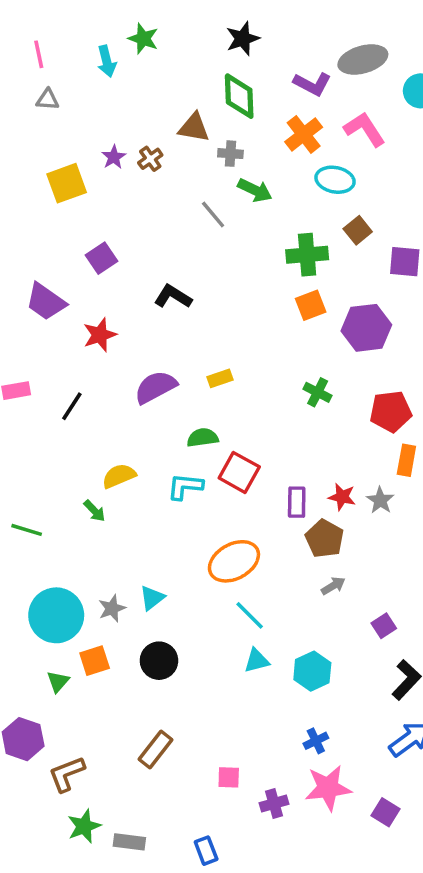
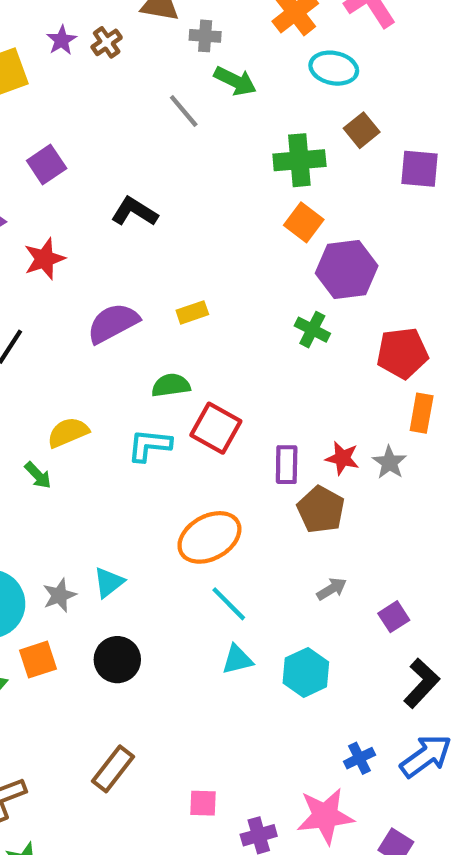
orange square: (311, 305) -> (304, 222), turned -32
purple hexagon: (366, 328) -> (347, 270), moved
gray arrow: (333, 586) -> (332, 589), moved
blue cross: (316, 741) -> (359, 758), moved

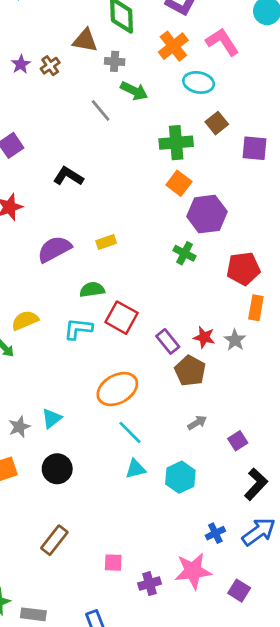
purple rectangle: (287, 465) -> (168, 341), turned -40

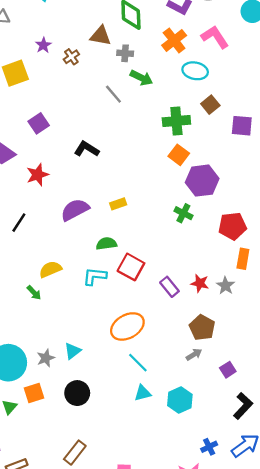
purple star: (21, 64) -> (43, 45), moved
brown pentagon: (190, 371) -> (202, 328), moved

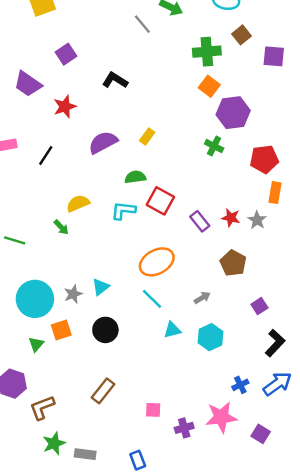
yellow rectangle: (118, 204) -> (147, 136), turned -35
gray arrow: (194, 354) -> (202, 298), moved
cyan line: (138, 363) -> (152, 299), moved

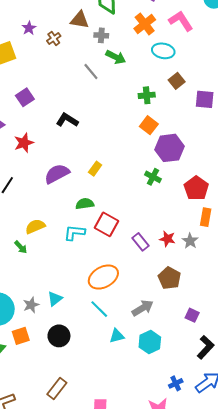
green cross: (207, 52) -> (147, 95), size x0.7
red pentagon: (264, 159) -> (196, 188), turned -30
gray arrow: (202, 298) -> (143, 308), size x1.5
purple square: (259, 306) -> (192, 315), turned -32

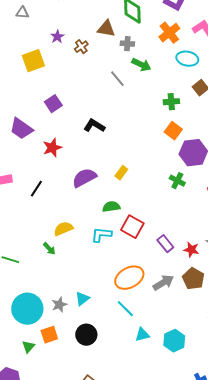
red star: (167, 239) -> (191, 250), moved
gray arrow: (143, 308) -> (163, 283), moved

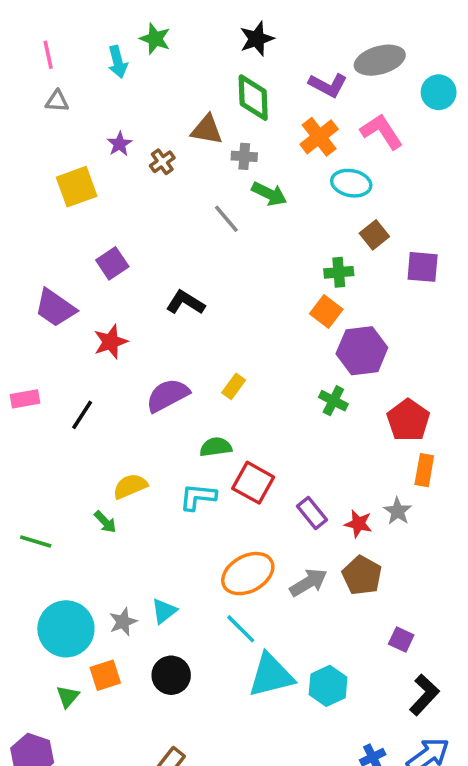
green cross: (171, 102) -> (339, 272), moved
cyan triangle: (142, 335) -> (271, 675), size x1.8

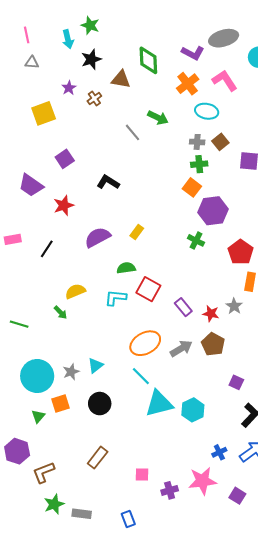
black star: (257, 39) -> (91, 59), moved
gray cross: (244, 156) -> (197, 142), moved

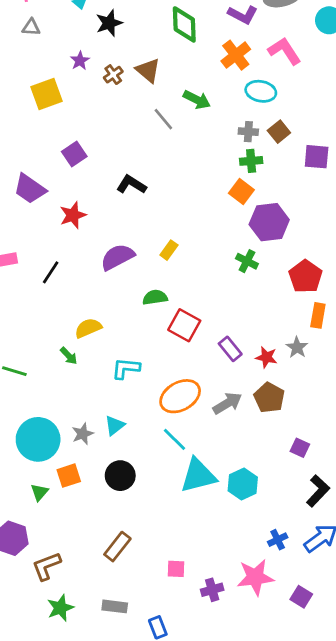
brown triangle: (121, 79) -> (148, 70), moved, turned 30
cyan L-shape: (116, 298) -> (126, 368), moved
gray rectangle: (82, 514) -> (115, 606), moved

